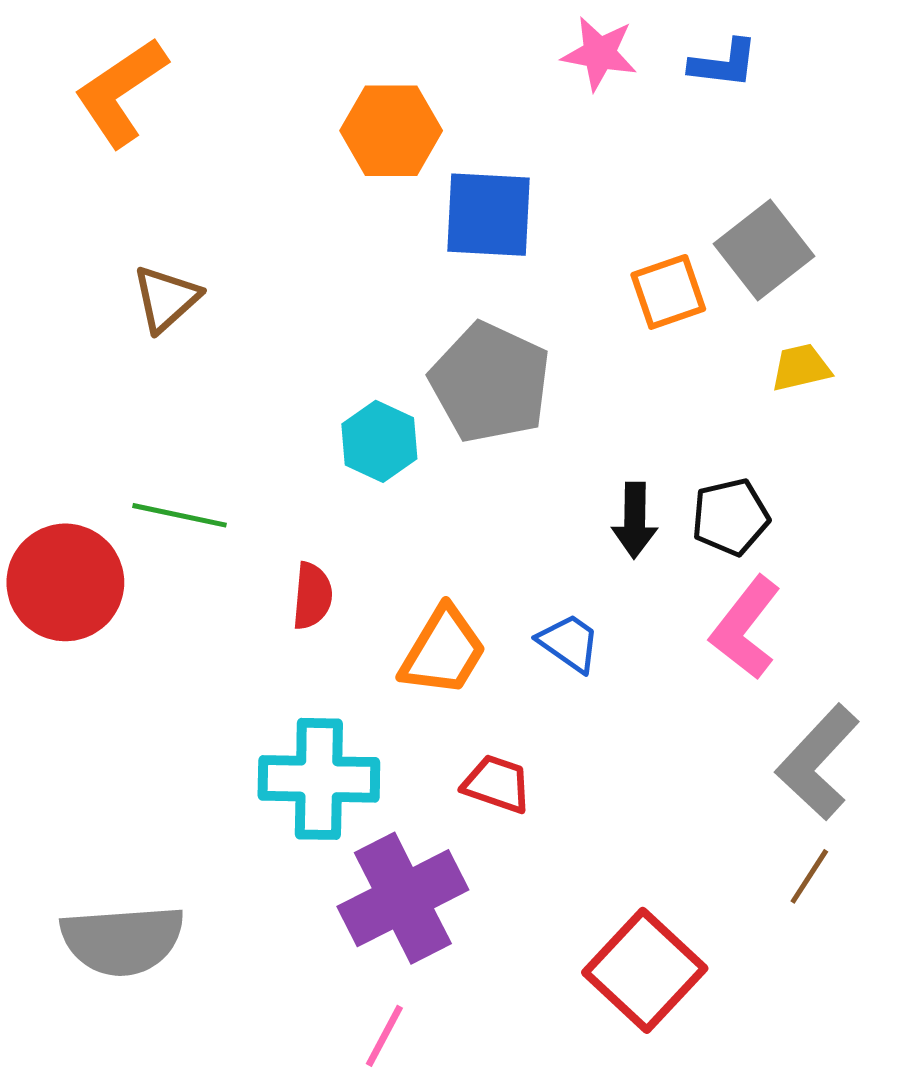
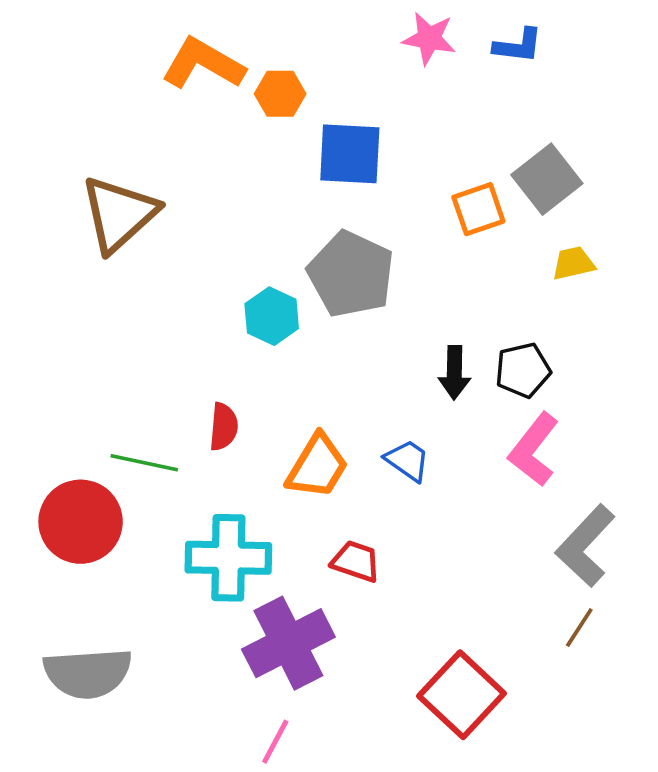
orange L-shape: (121, 92) -> (203, 64), moved, turned 64
orange hexagon: (391, 131) -> (280, 94), size x0.7
brown triangle: (166, 299) -> (119, 214), size x1.6
green line: (180, 515) -> (144, 463), moved
red circle: (65, 582) -> (81, 522), moved

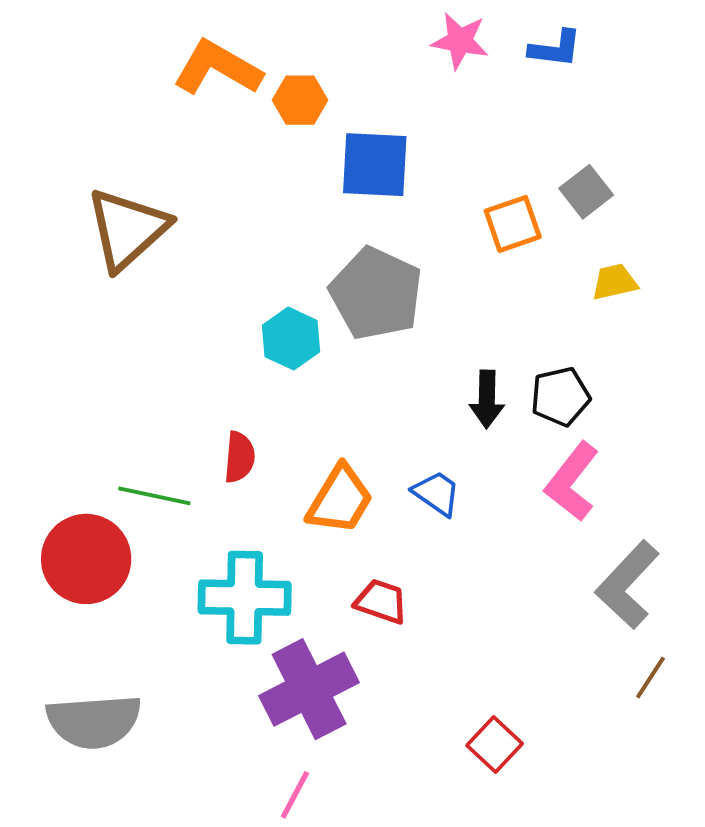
gray square: (547, 179) -> (586, 192), size x0.7
brown line: (579, 627) -> (651, 678), moved
red square: (462, 695) -> (495, 745), size x0.6

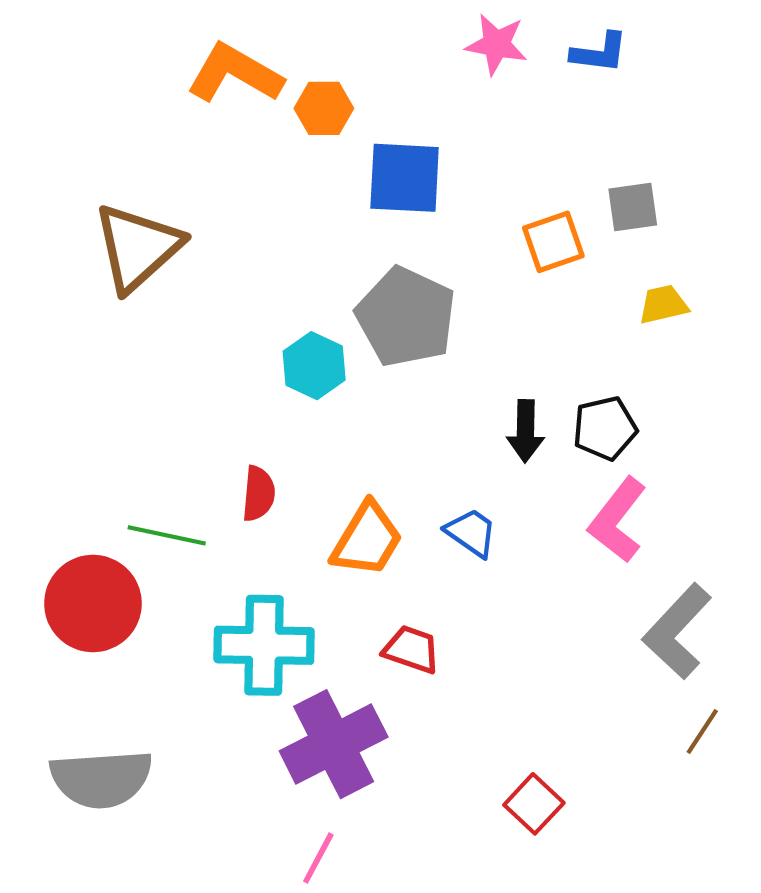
gray square: (586, 192) -> (633, 207), turned 30

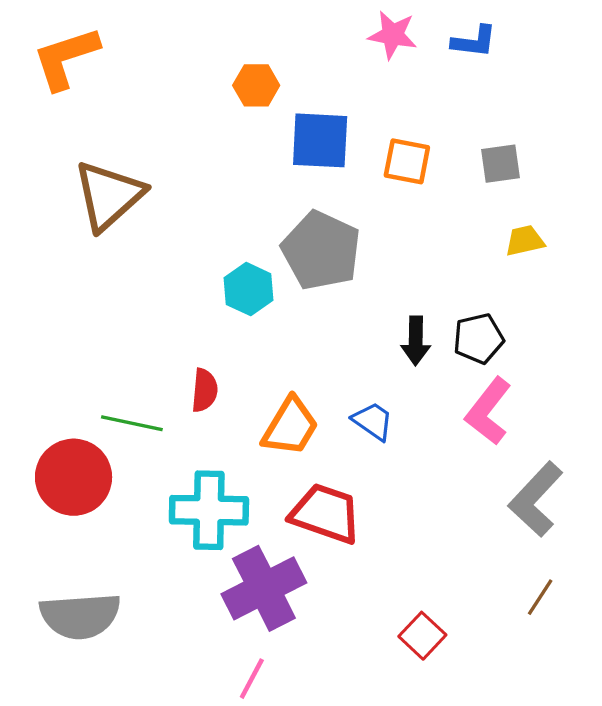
orange L-shape: (235, 74) -> (66, 58), moved, turned -48
orange square: (553, 242) -> (407, 161), moved, turned 30
red trapezoid: (412, 649) -> (326, 514), size x1.6
brown line: (702, 731) -> (540, 597), moved

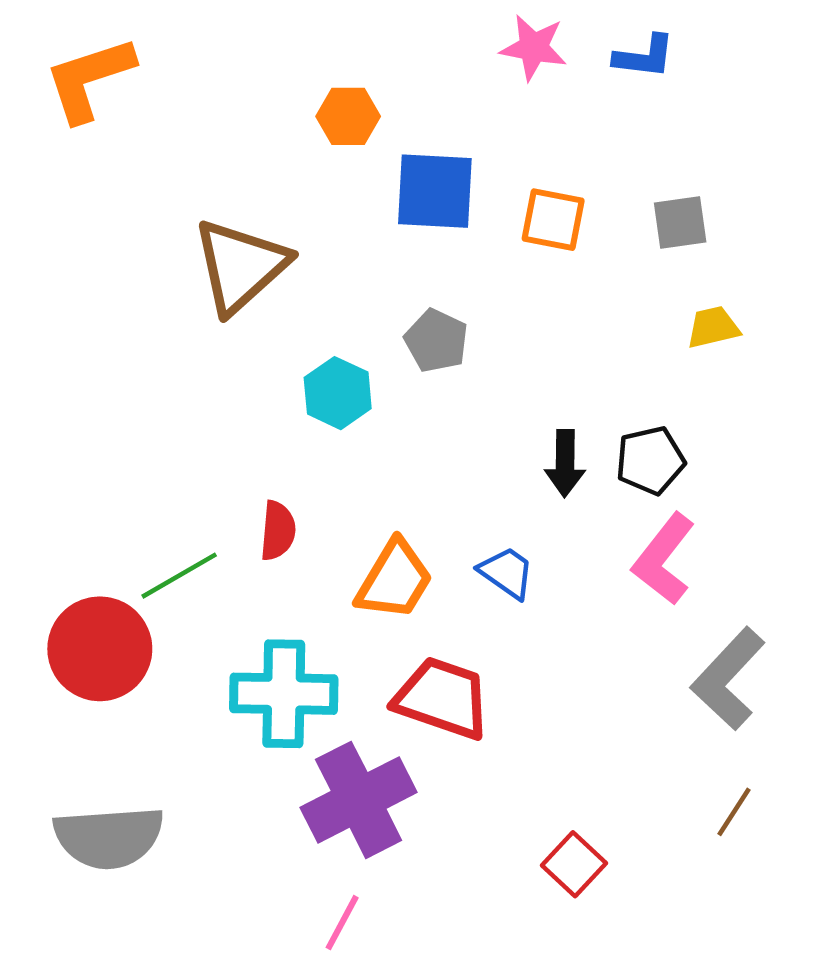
brown triangle: (109, 195) -> (240, 266), moved
gray pentagon: (321, 251) -> (436, 341), size x0.6
green line: (132, 423) -> (179, 576), turned -42

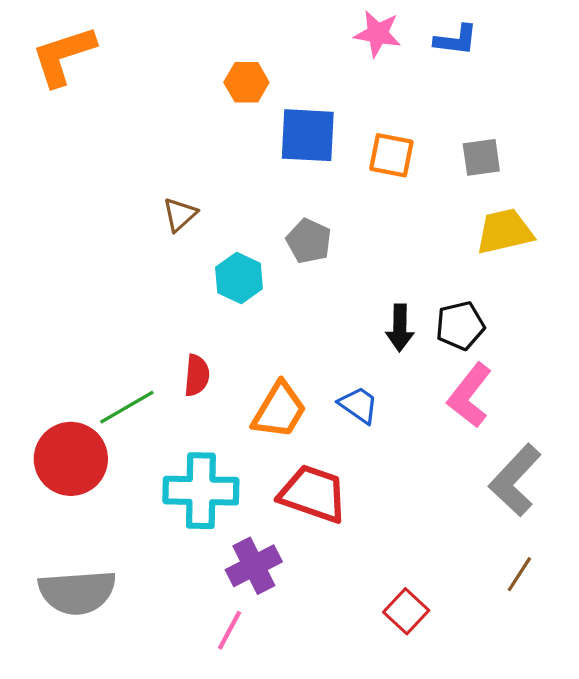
brown triangle: (240, 266) -> (180, 215), moved, size x0.5
yellow trapezoid: (713, 327) -> (505, 231), size x1.5
purple cross: (359, 800) -> (254, 566), size x0.7
pink line: (342, 923) -> (230, 630), moved

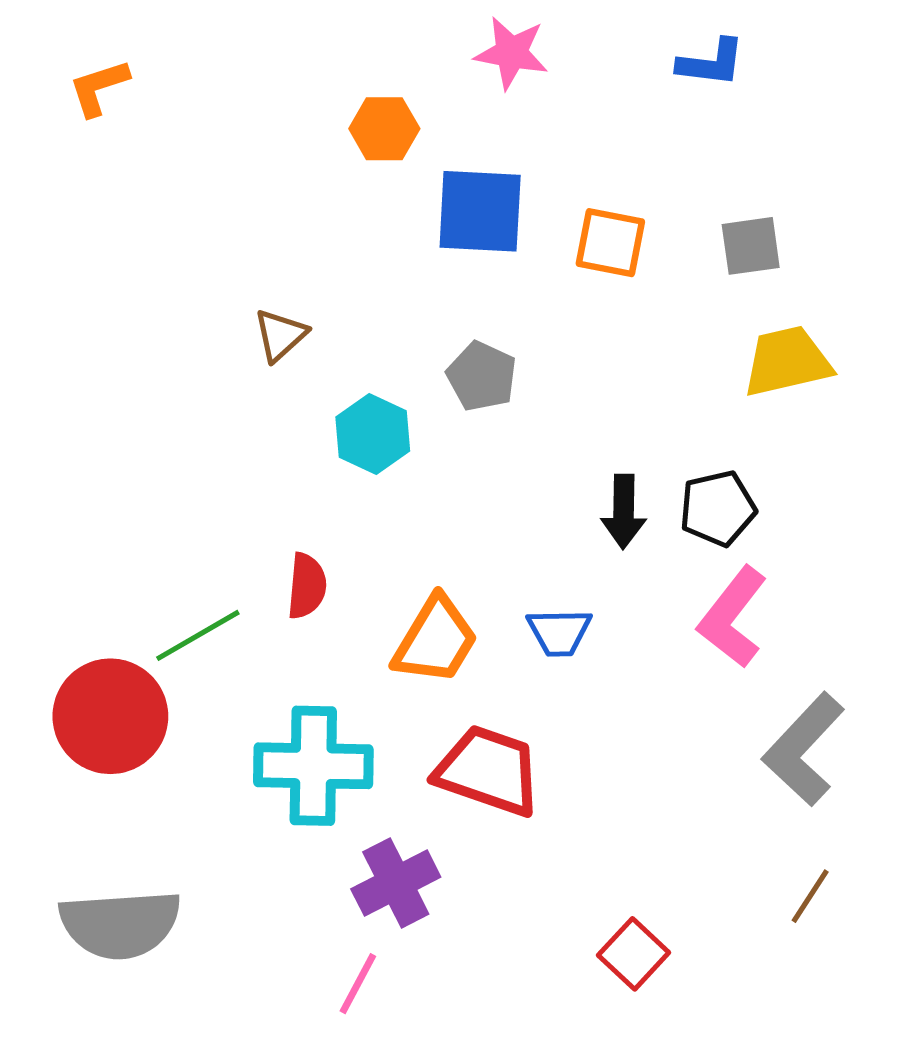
pink star: (378, 34) -> (511, 53), moved
orange L-shape: (63, 56) -> (99, 87), size x0.6
blue trapezoid: (359, 405) -> (559, 632), turned 144

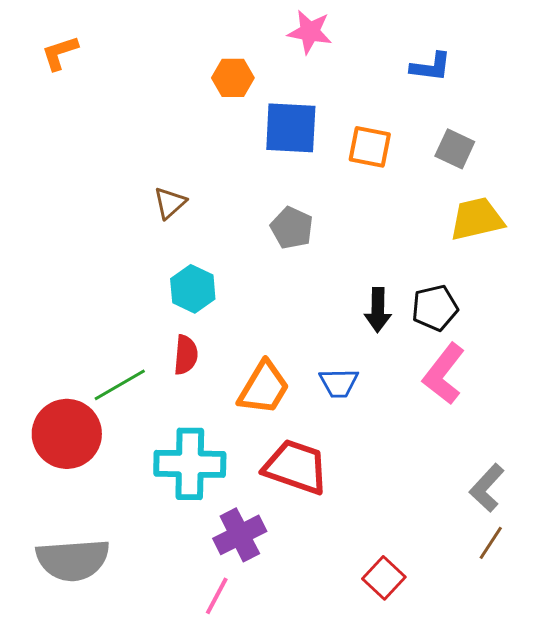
blue L-shape: (711, 63) -> (431, 67), moved
gray square: (751, 246) -> (455, 149), turned 33
cyan hexagon: (373, 434) -> (193, 289), moved
gray L-shape: (804, 749) -> (487, 488), moved, size x0.7

